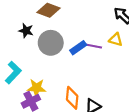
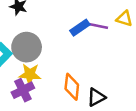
gray circle: (51, 43) -> (27, 47), moved

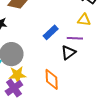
purple line: (98, 26) -> (75, 38), moved
black triangle: (96, 97) -> (68, 53), moved

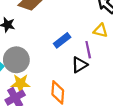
purple line: (75, 38) -> (88, 50), turned 70

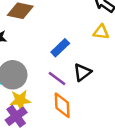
purple line: (88, 50) -> (57, 79), moved, turned -35

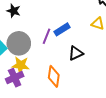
purple line: (57, 79) -> (47, 36), moved, turned 63

